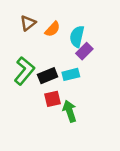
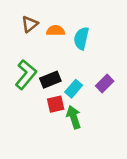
orange semicircle: (52, 29) -> (56, 31), turned -133
purple rectangle: (84, 51) -> (105, 84), moved
cyan rectangle: (71, 74) -> (74, 89), moved, turned -35

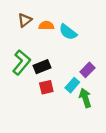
cyan semicircle: (81, 38) -> (68, 32), turned -66
cyan rectangle: (74, 89) -> (72, 85), moved
green arrow: (74, 117) -> (85, 98), moved

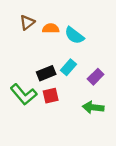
green L-shape: (21, 62) -> (24, 94), moved, turned 100
cyan rectangle: (72, 85) -> (68, 67), moved
green arrow: (85, 98) -> (93, 107), turned -66

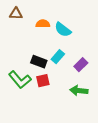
brown triangle: (27, 22) -> (16, 14), moved, turned 40
black rectangle: (46, 73) -> (39, 62), turned 42

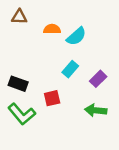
cyan semicircle: (63, 30) -> (76, 36), turned -78
black rectangle: (39, 62) -> (18, 84), moved
green L-shape: (20, 80) -> (22, 114), moved

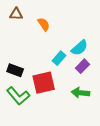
orange semicircle: (52, 29) -> (44, 24), turned 56
cyan semicircle: (76, 36) -> (79, 48), moved
red square: (52, 98) -> (44, 83), size x1.6

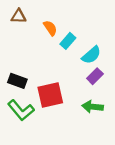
cyan rectangle: (59, 58) -> (68, 41), moved

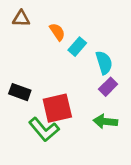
cyan semicircle: (91, 55) -> (104, 63), turned -66
green L-shape: (21, 110) -> (44, 129), moved

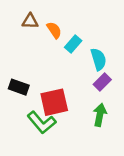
brown triangle: (21, 18) -> (30, 21), moved
green arrow: (105, 121) -> (100, 115), turned 95

